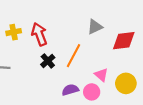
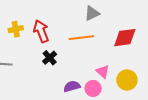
gray triangle: (95, 27) -> (92, 13), moved
orange line: (73, 56) -> (81, 38), moved, turned 55

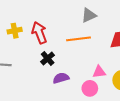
pink triangle: (103, 72) -> (99, 72), turned -48
purple semicircle: (72, 86) -> (61, 78), moved

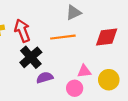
black cross: (48, 58) -> (31, 57), size x1.5

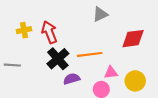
orange line: (63, 37) -> (90, 54), moved

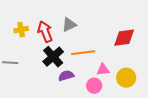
gray triangle: (100, 14) -> (69, 25), moved

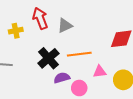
red arrow: (45, 32) -> (40, 18), moved
pink circle: (94, 86) -> (79, 88), moved

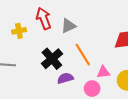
orange line: (79, 54) -> (83, 55), turned 65
pink circle: (79, 88) -> (92, 89), moved

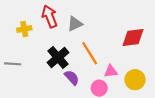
purple semicircle: (65, 78) -> (72, 78), turned 63

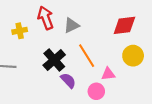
red diamond: (133, 37) -> (124, 25), moved
yellow circle: (135, 80) -> (133, 56), moved

